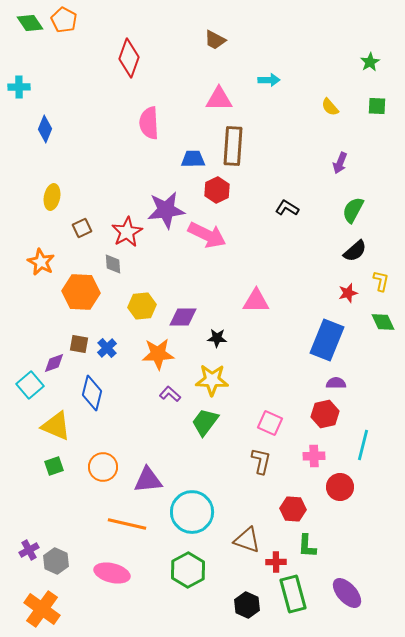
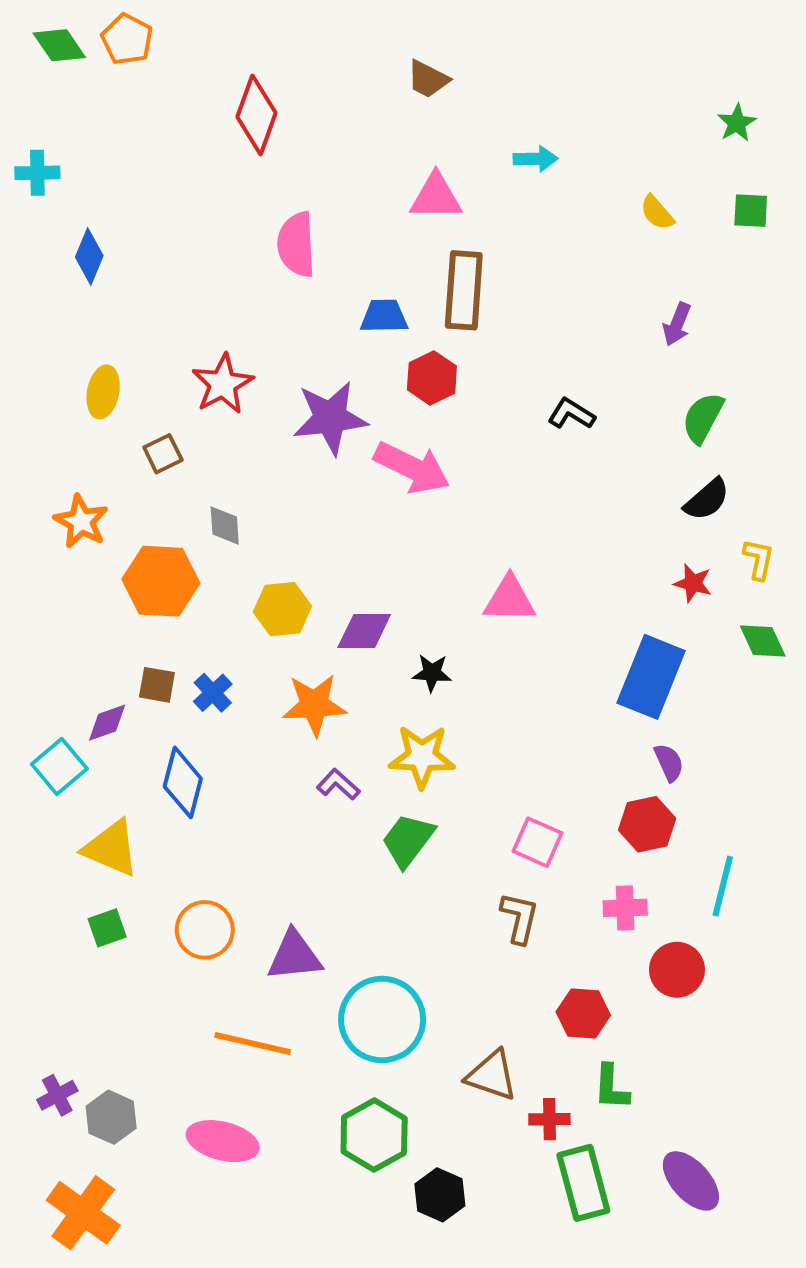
red star: (127, 232) -> (223, 384), moved
red star: (348, 293) -> (693, 583), turned 30
purple semicircle: (336, 383) -> (669, 763), turned 66
black hexagon: (247, 605) -> (440, 1195), moved

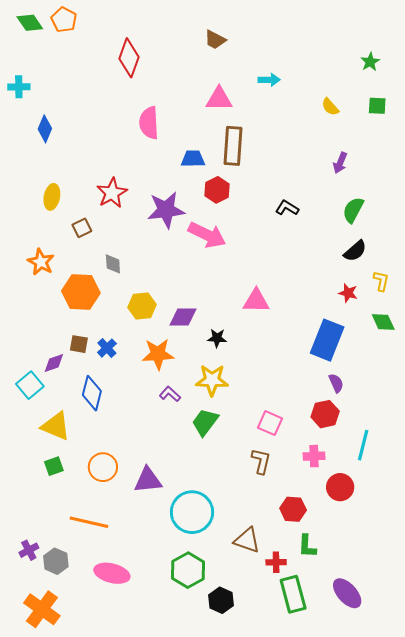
orange line: (253, 1043) -> (89, 522), moved

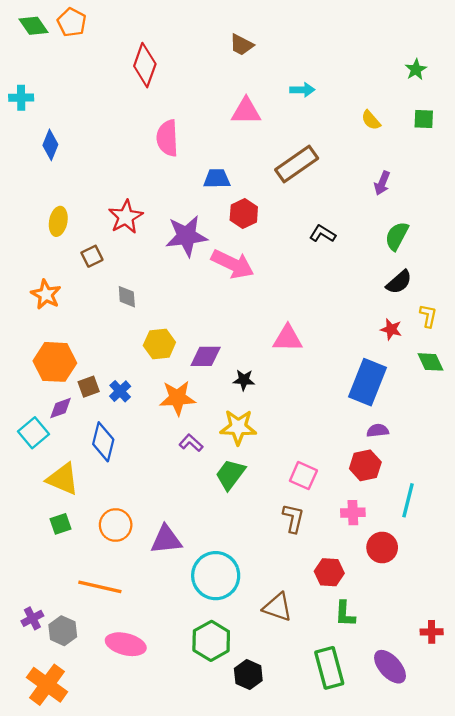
brown rectangle: (233, 146) -> (297, 164), moved, turned 51
orange hexagon: (81, 292) -> (55, 362), moved
brown square: (79, 344) -> (89, 387), turned -30
purple semicircle: (336, 383) -> (378, 431), turned -72
red cross: (276, 562) -> (432, 632), moved

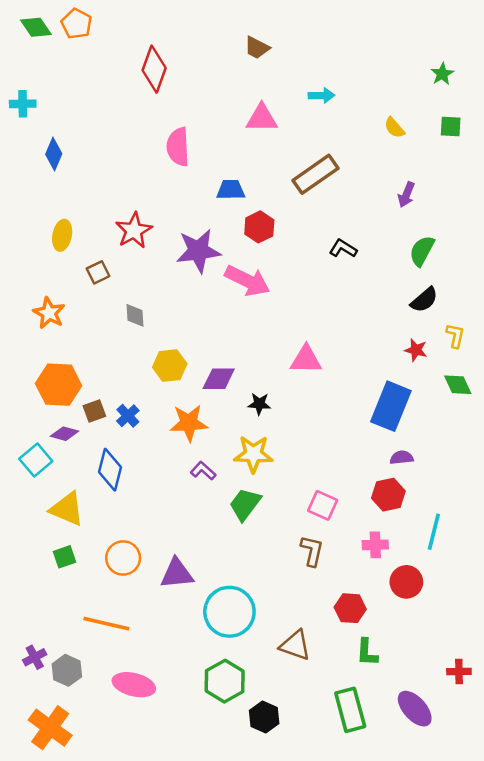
purple diamond: (60, 408) -> (65, 434), turned 35

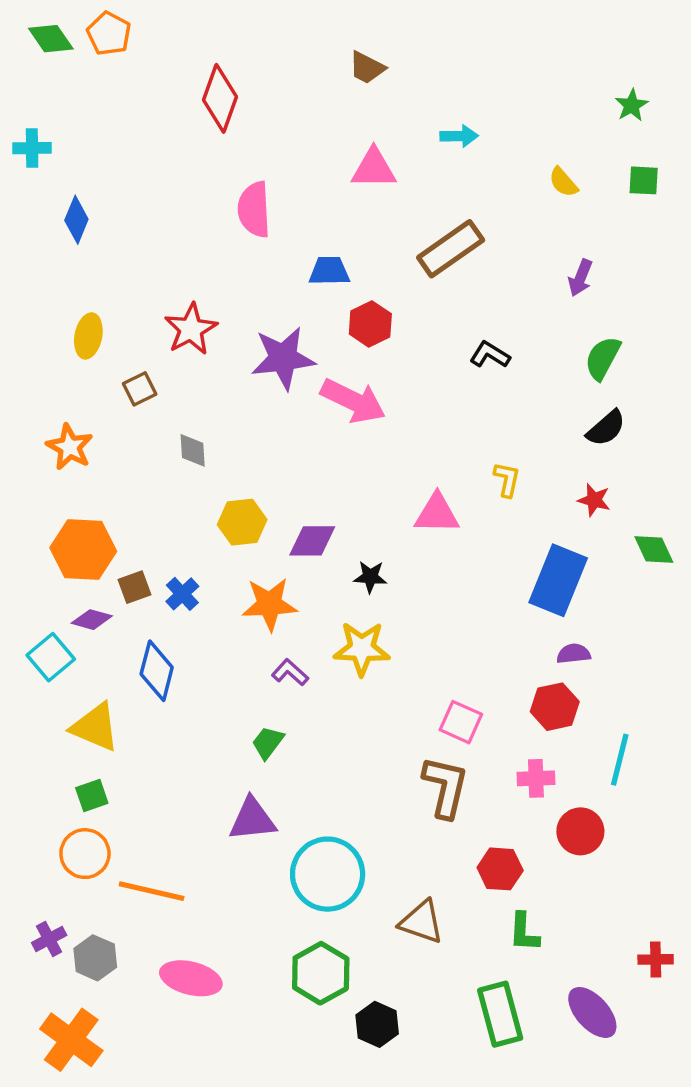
yellow L-shape: (455, 336) -> (507, 479), moved
green trapezoid: (245, 504) -> (268, 743), moved, size x0.7
brown L-shape: (312, 551) -> (445, 787), size x1.4
orange circle: (123, 558) -> (85, 854), moved

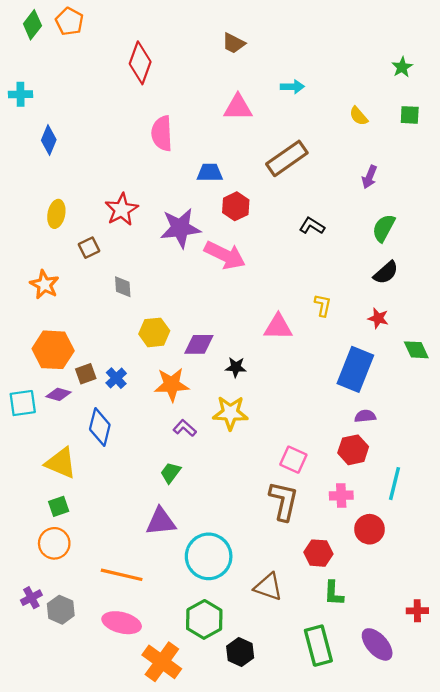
green diamond: (51, 39) -> (32, 25), turned 72
cyan square: (51, 657) -> (23, 403), moved, turned 32
orange line: (152, 891) -> (122, 575), moved
orange cross: (71, 1040) -> (162, 662), moved

